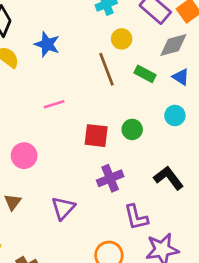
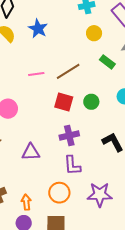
brown line: (107, 69) -> (68, 71), moved, turned 70
purple triangle: (63, 208) -> (31, 152), turned 36
purple L-shape: (136, 217) -> (72, 165), moved

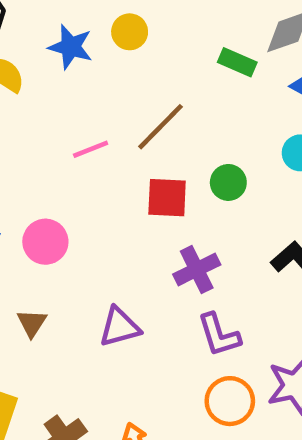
yellow circle: (94, 33) -> (130, 32), moved
green rectangle: (107, 62) -> (237, 62), moved
orange circle: (59, 193) -> (230, 401), moved

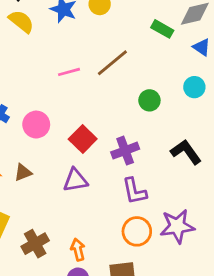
red square: (167, 198) -> (83, 139), moved, turned 36
brown triangle: (32, 323) -> (23, 172), turned 30

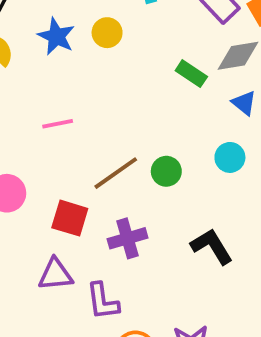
brown line: (112, 63) -> (116, 173), moved
red square: (83, 139) -> (70, 218), turned -32
purple L-shape: (134, 191) -> (103, 301), moved

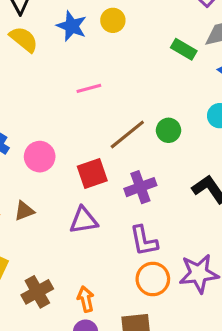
pink line: (58, 124) -> (89, 88), moved
red square: (70, 218) -> (92, 174), turned -32
purple L-shape: (103, 301) -> (144, 241), moved

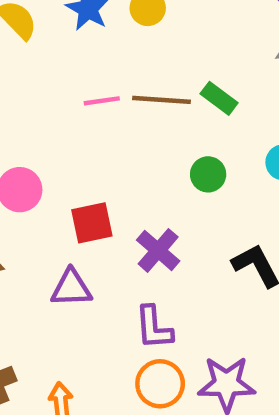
green rectangle: (184, 49) -> (219, 98), moved
brown line: (127, 134) -> (161, 100), moved, turned 36
purple cross: (140, 187) -> (158, 250), turned -36

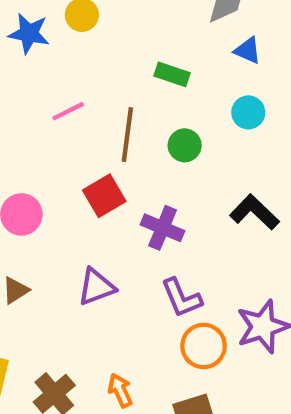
brown line: (161, 100) -> (127, 135), moved, turned -68
red square: (92, 223) -> (104, 196), moved

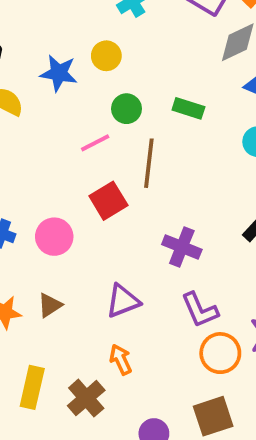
green circle: (185, 145) -> (126, 109), moved
red square: (104, 196) -> (108, 201), moved
orange arrow: (120, 390) -> (121, 360), moved

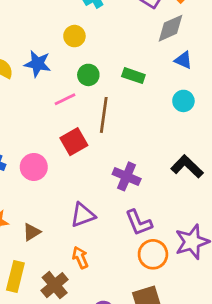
blue star: (59, 73) -> (38, 64), moved
brown triangle: (50, 305) -> (32, 232), moved

